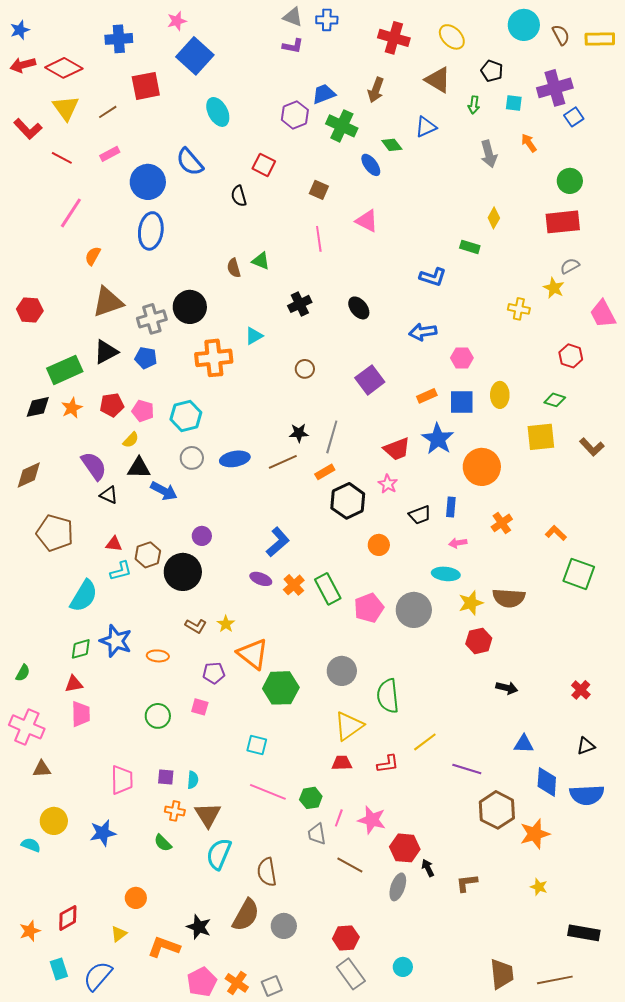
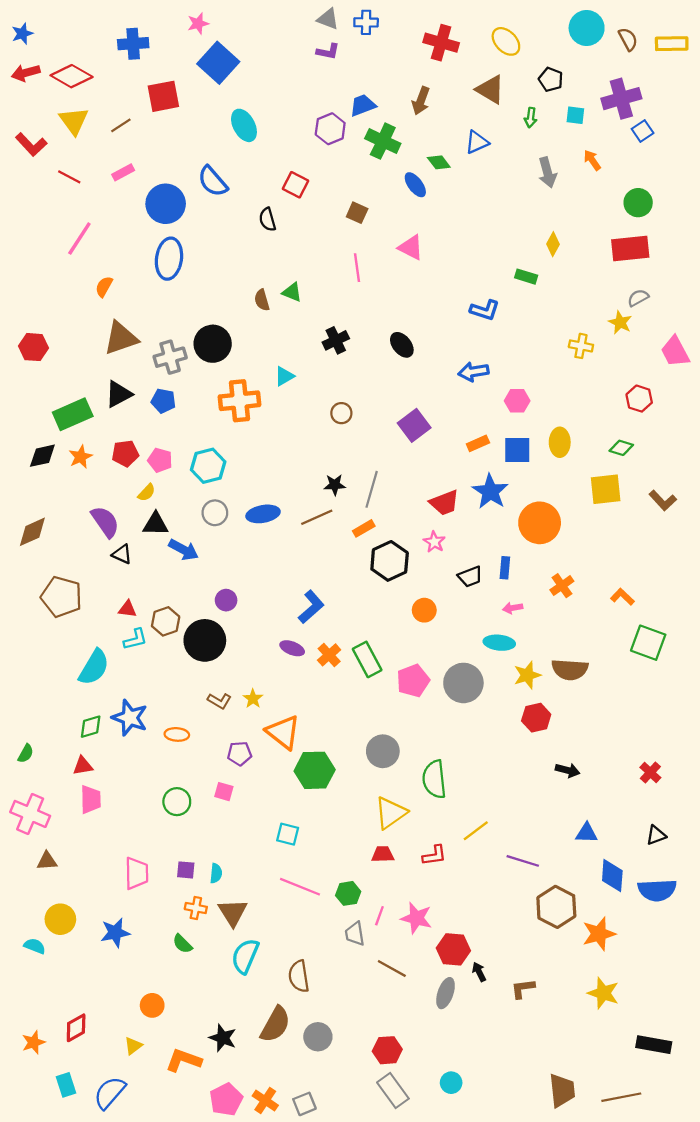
yellow star: (539, 887) -> (603, 993), size x1.6

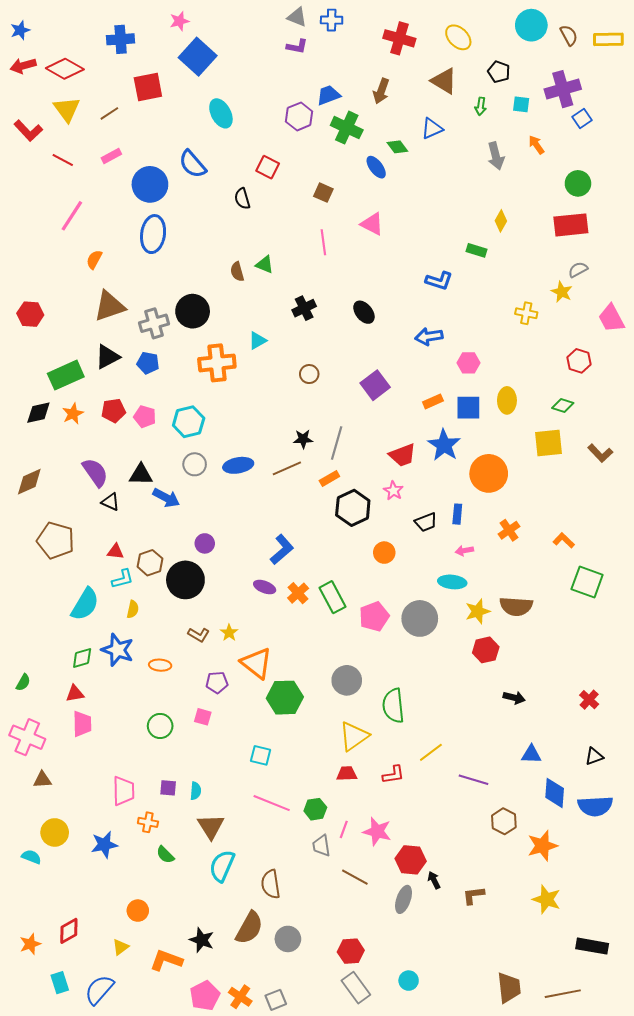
yellow semicircle: (147, 493) -> (133, 609), moved, turned -30
brown hexagon: (556, 907) -> (504, 821), size x0.7
orange cross: (196, 908) -> (148, 822), moved

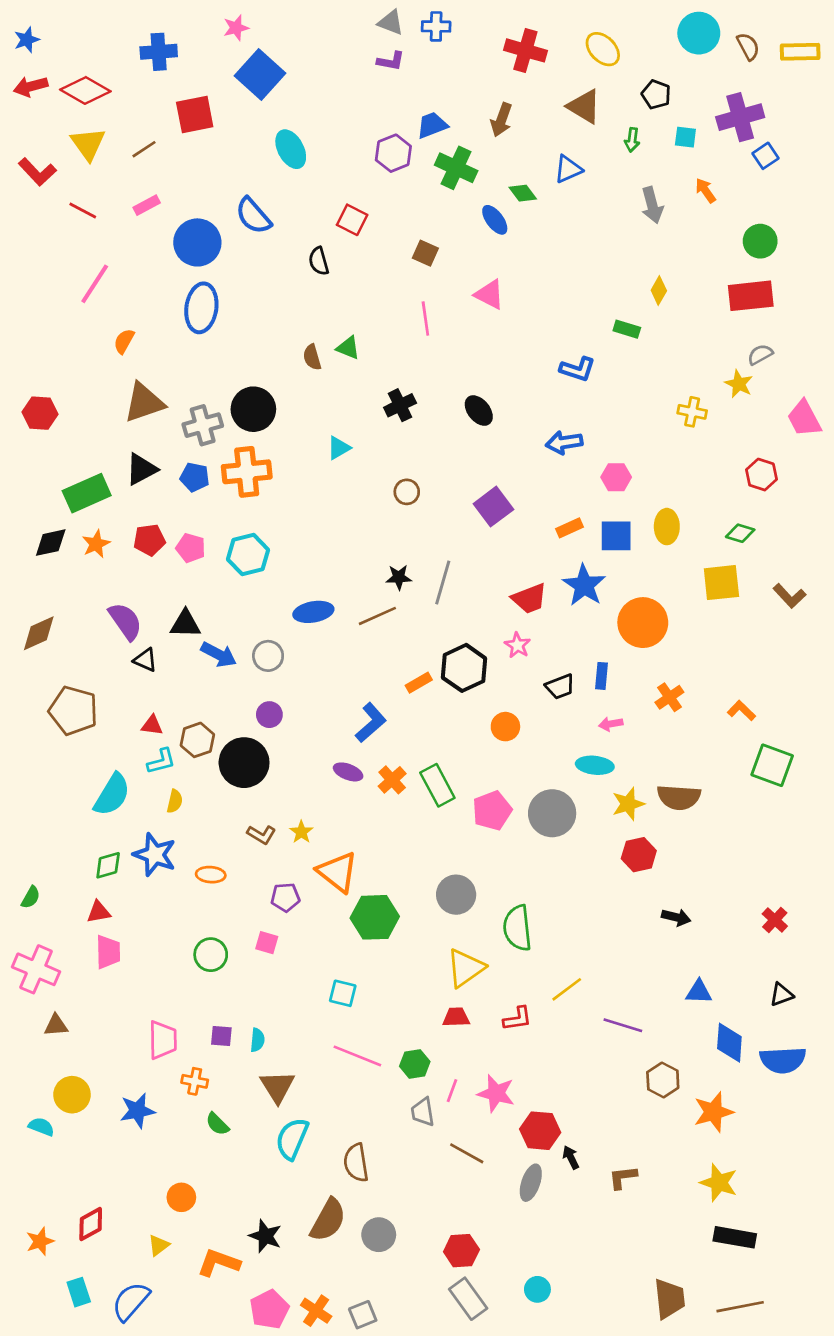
orange cross: (217, 363) -> (247, 472), moved
gray circle: (195, 464) -> (268, 656), moved
orange rectangle: (329, 479) -> (419, 683), moved
black rectangle: (592, 946) -> (735, 1237), moved

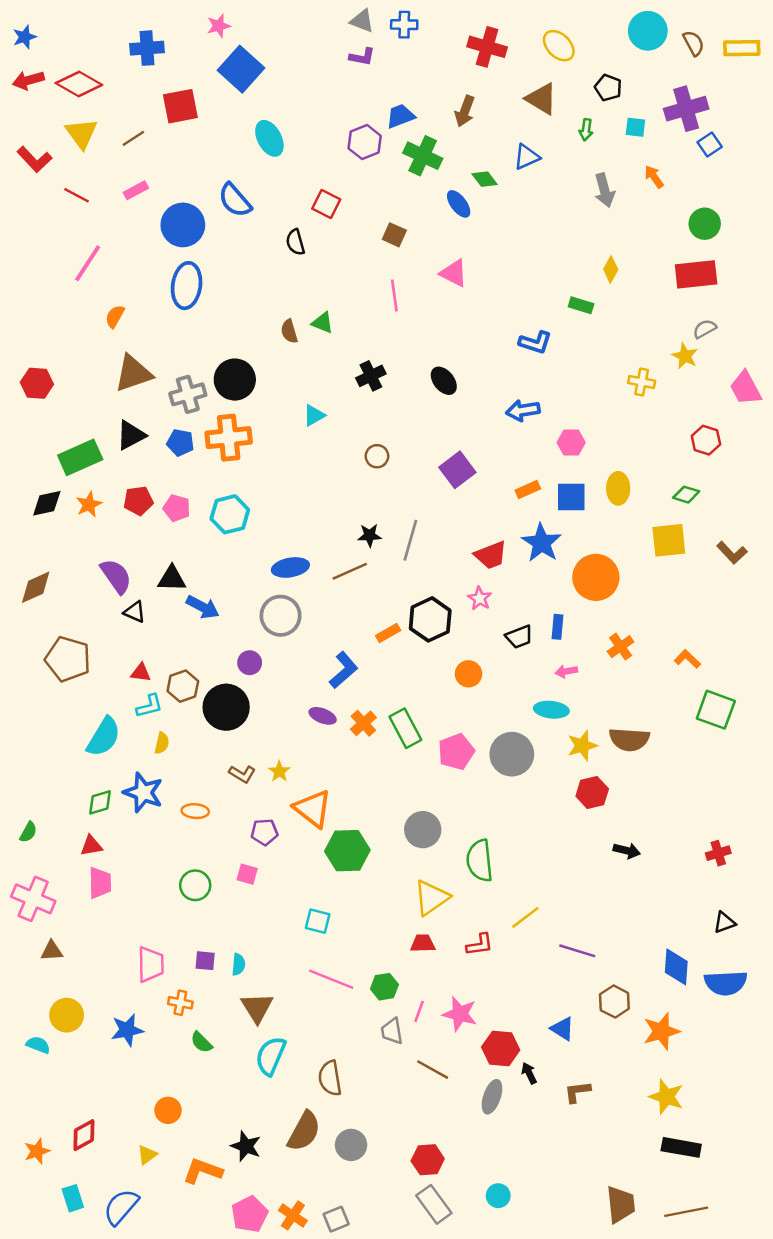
gray circle: (268, 656) -> (281, 616), moved, size x1.4
red cross: (775, 920) -> (718, 853), turned 30
blue triangle: (699, 992) -> (562, 1029), moved, turned 30

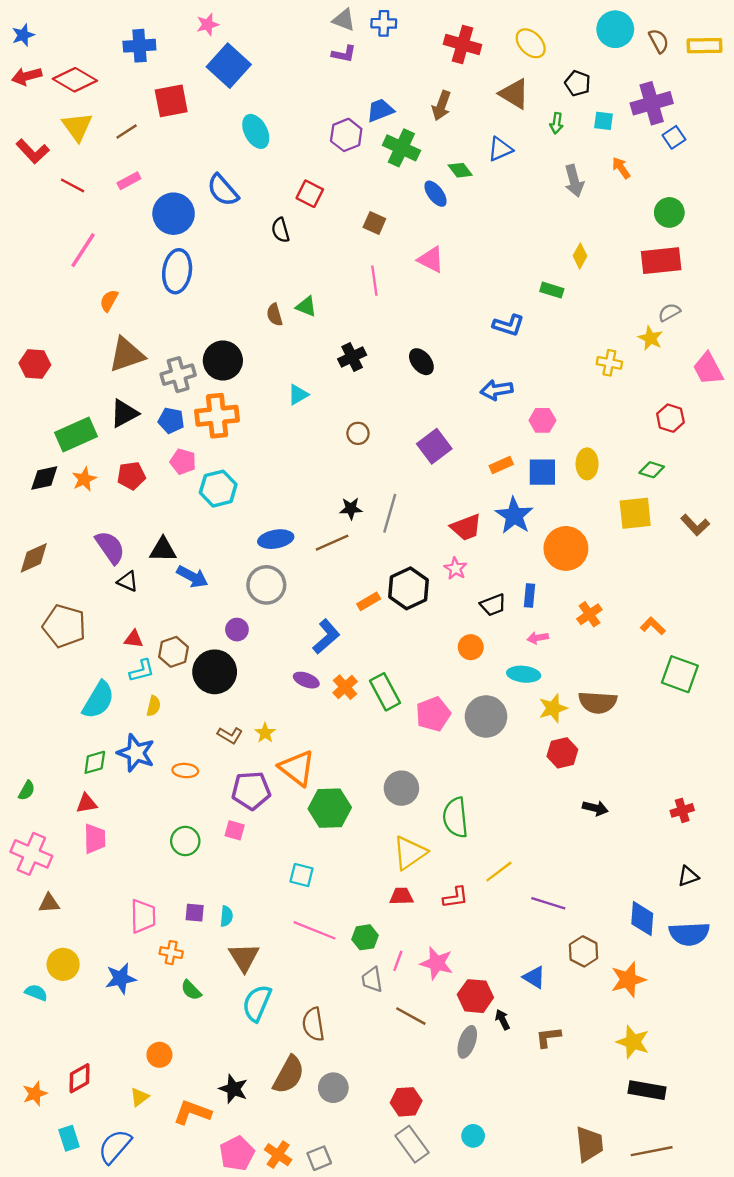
pink pentagon: (177, 508) -> (183, 462), moved
orange circle: (468, 674) -> (471, 647), moved
purple pentagon: (264, 832) -> (251, 790), size x1.5

